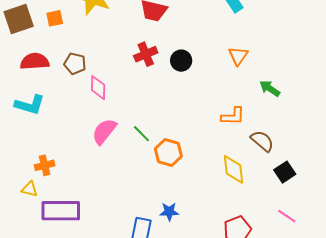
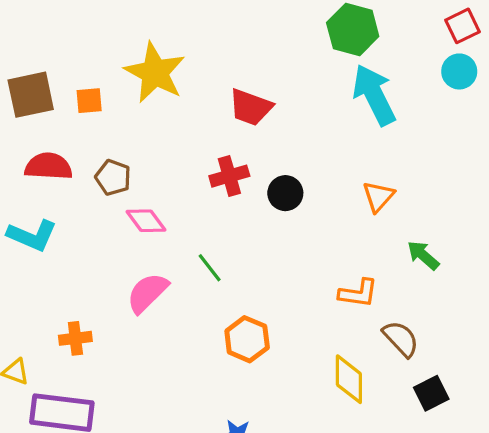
pink diamond: (98, 88) -> (146, 221), turned -45
green line: (141, 134) -> (210, 268), moved
orange cross: (45, 165) -> (75, 338), moved

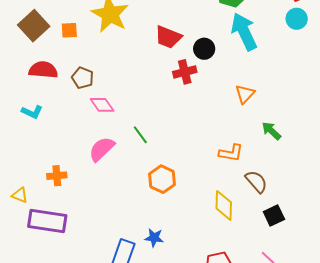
brown square: (31, 95) -> (34, 26), turned -32
red cross: (229, 176) -> (185, 72), moved
black circle: (285, 193) -> (204, 49), moved
cyan L-shape: (32, 235) -> (32, 112), size x0.7

